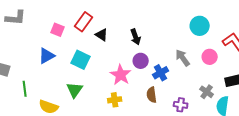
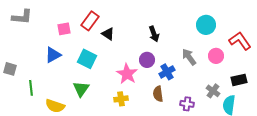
pink square: (58, 30) -> (64, 29), turned -32
black arrow: (136, 37) -> (154, 34), moved

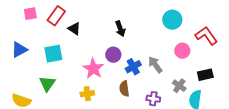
pink square: (64, 29) -> (30, 14), moved
gray arrow: (189, 57) -> (155, 65), moved
cyan square: (87, 59) -> (53, 54), turned -36

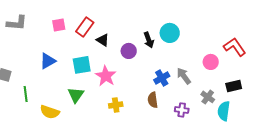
cyan circle: (172, 20) -> (170, 33), moved
purple circle: (113, 55) -> (129, 51), moved
pink star: (93, 69) -> (106, 76), moved

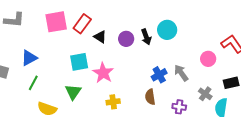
pink square: (59, 25) -> (56, 22), size x1.6
purple circle: (129, 51) -> (126, 39), moved
blue triangle: (48, 61) -> (29, 58), moved
green line: (26, 94) -> (33, 83), moved, turned 35

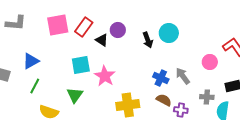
purple circle: (126, 39) -> (118, 30), moved
blue cross: (159, 75) -> (161, 78), turned -35
gray cross: (205, 94) -> (207, 97), turned -32
brown semicircle: (150, 97) -> (164, 100), moved, turned 126
yellow cross: (113, 102) -> (128, 105), moved, size x1.6

